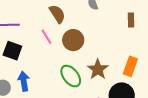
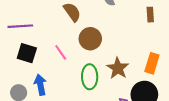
pink line: (46, 37) -> (61, 52), moved
green ellipse: (71, 76) -> (90, 77), turned 40

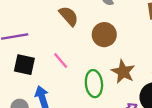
brown circle: (90, 39) -> (104, 35), moved

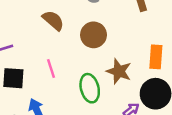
pink line: (61, 60) -> (51, 69), turned 30

